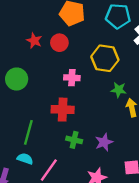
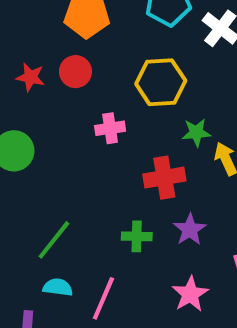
red cross: (63, 110) -> (164, 178), moved
green line: (28, 132) -> (54, 240), turned 35

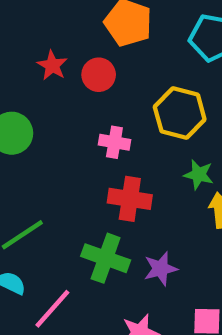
red cross: (164, 178) -> (130, 199), moved
green cross: (137, 236) -> (106, 258), size x1.5

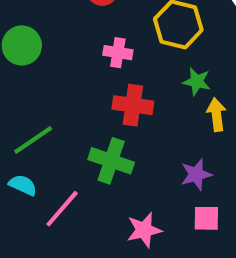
purple star: (160, 269) -> (196, 174), moved

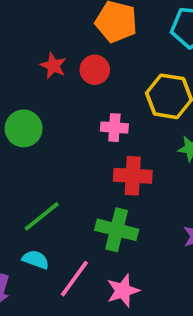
pink star: (144, 230) -> (123, 291), moved

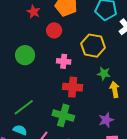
red star: (53, 66) -> (34, 12), moved
green circle: (24, 128) -> (25, 55), moved

